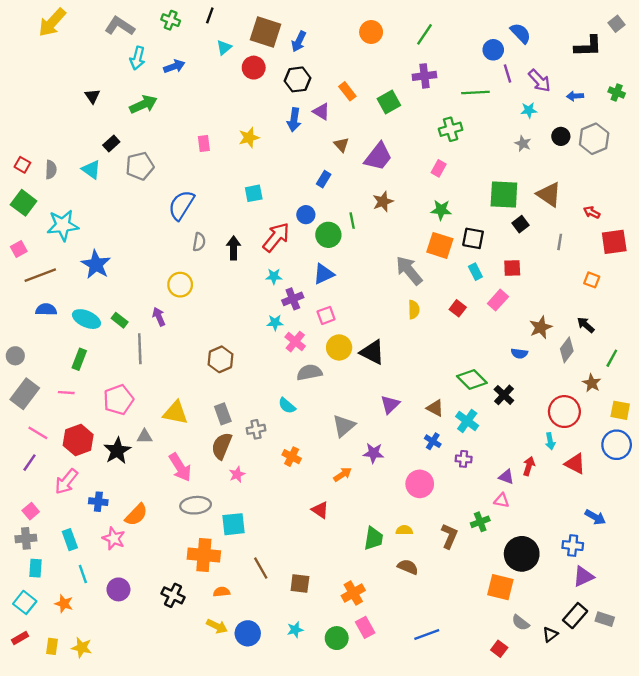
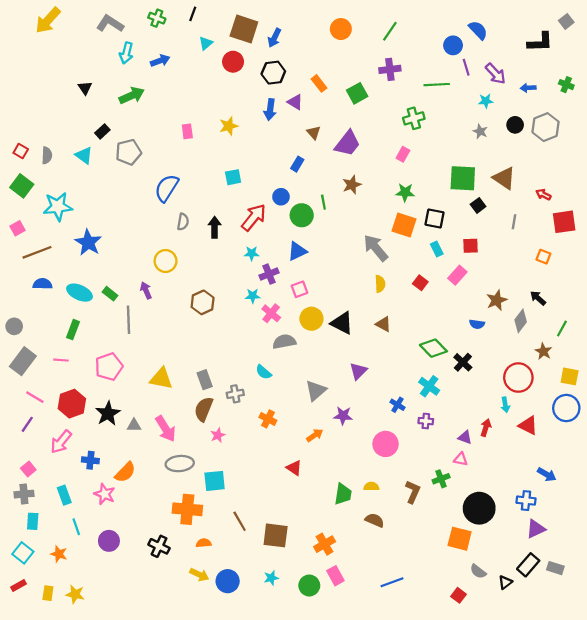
brown hexagon: (220, 359) -> (203, 302), moved
brown triangle: (435, 408) -> (383, 324), moved
gray triangle: (145, 436) -> (134, 425), moved
brown square: (300, 584) -> (276, 535), size x1.4

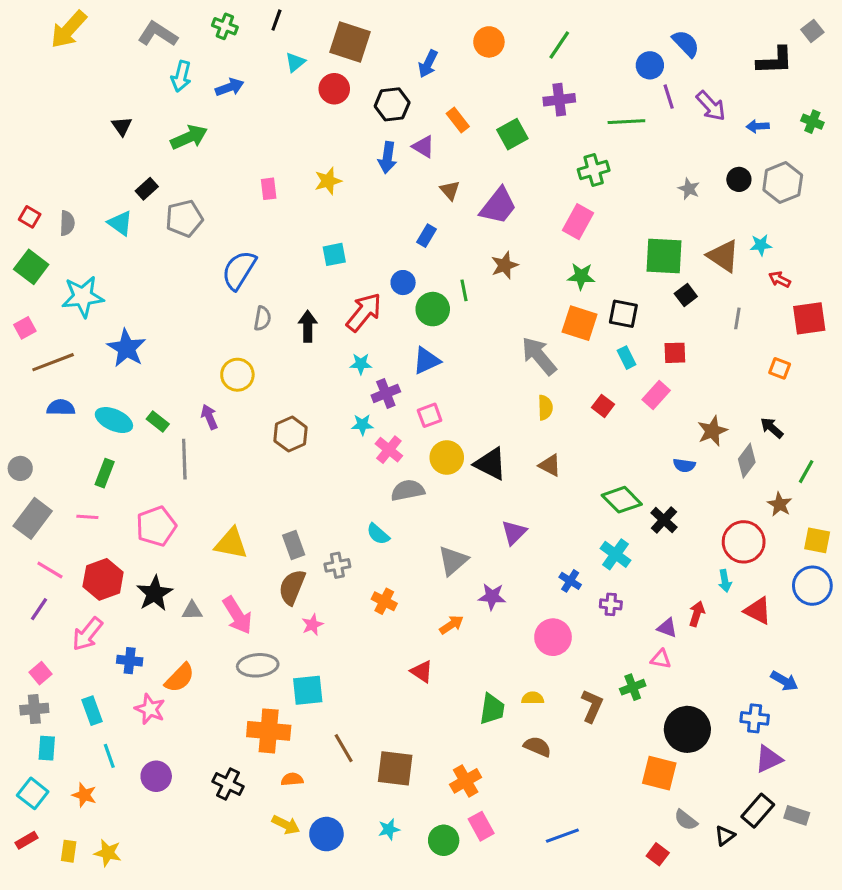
blue arrow: (274, 38) -> (428, 64), moved
cyan star: (486, 101) -> (761, 245), moved
pink rectangle: (403, 154) -> (578, 222), size x1.5

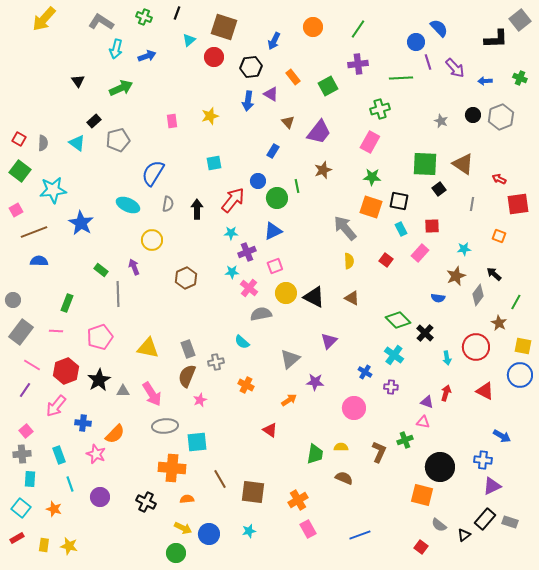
gray square: (812, 31) -> (520, 20), size x1.5
cyan star: (761, 245) -> (464, 249), moved
cyan ellipse: (114, 420) -> (128, 205), moved
cyan arrow: (725, 581) -> (447, 358), moved
green circle: (444, 840) -> (176, 553), moved

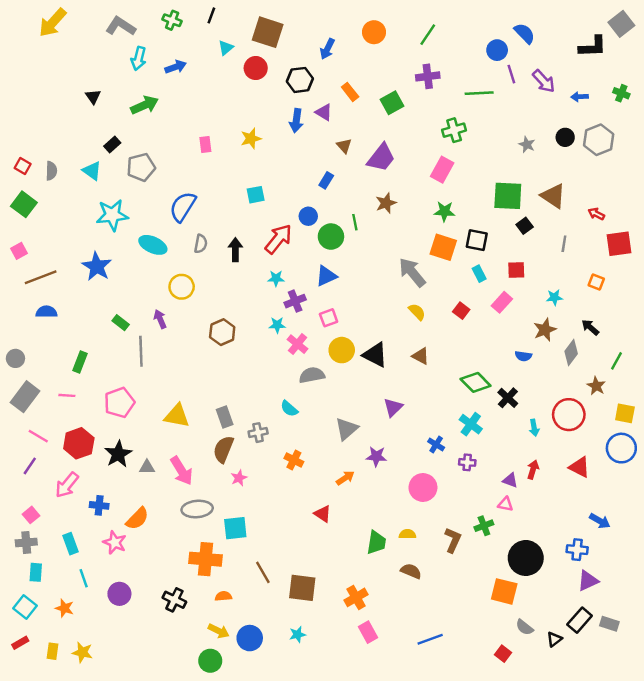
cyan star: (53, 190) -> (112, 215), moved
yellow semicircle: (349, 261) -> (417, 312), turned -42

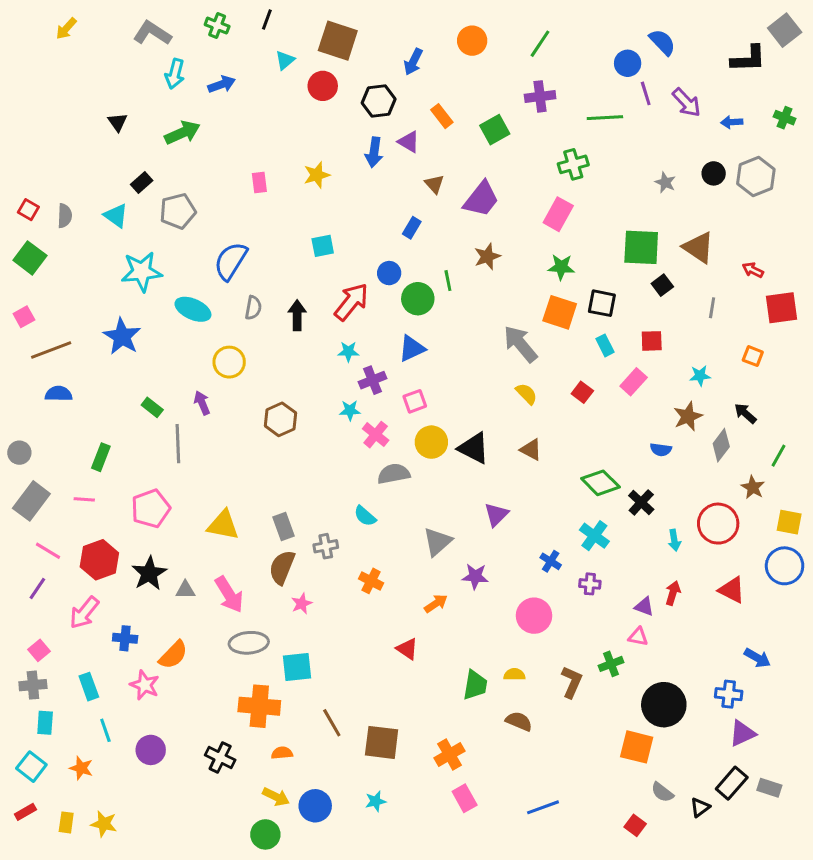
yellow arrow: (53, 23) -> (66, 29), size x0.6

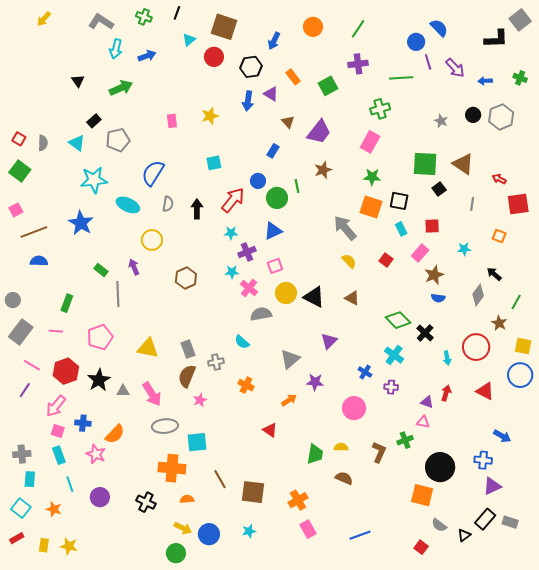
brown star: (688, 416) -> (434, 275), moved
pink square: (39, 650) -> (58, 431), moved, turned -32

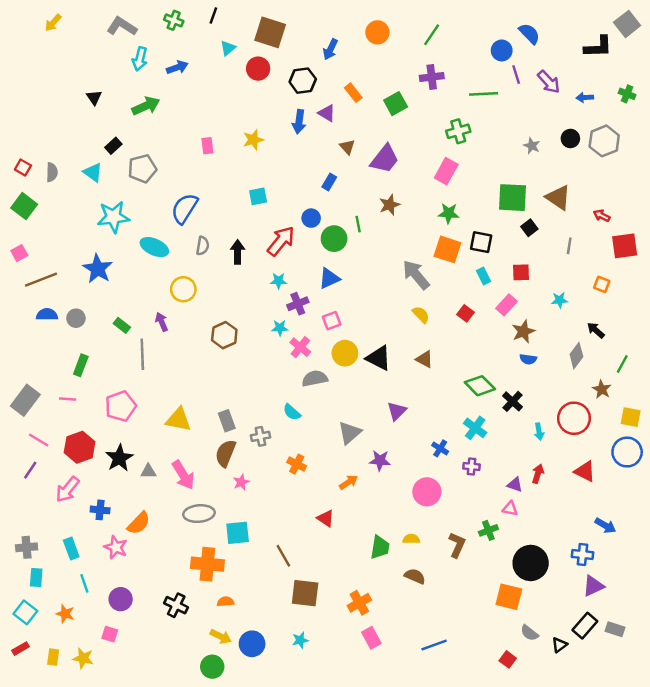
gray circle: (13, 300) -> (76, 318), moved
pink square: (58, 431) -> (110, 634), moved
brown line: (220, 479) -> (283, 556), moved

